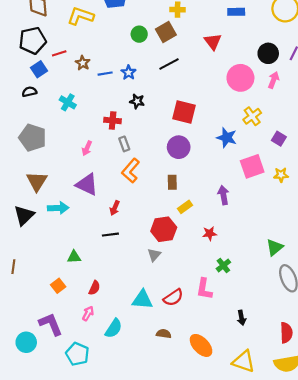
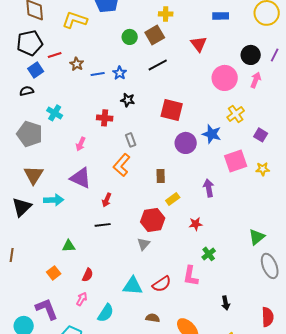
cyan cross: (68, 102) -> (55, 113), moved
gray rectangle: (124, 144) -> (131, 140), moved
purple circle: (179, 147) -> (186, 143), moved

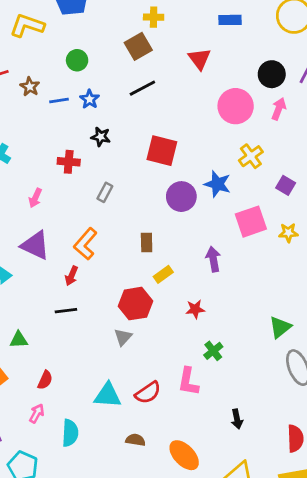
green circle: (130, 37) -> (77, 60), moved
gray rectangle: (131, 140) -> (105, 192), turned 48
orange L-shape: (122, 165) -> (85, 244), moved
cyan semicircle: (106, 313) -> (70, 433), turned -30

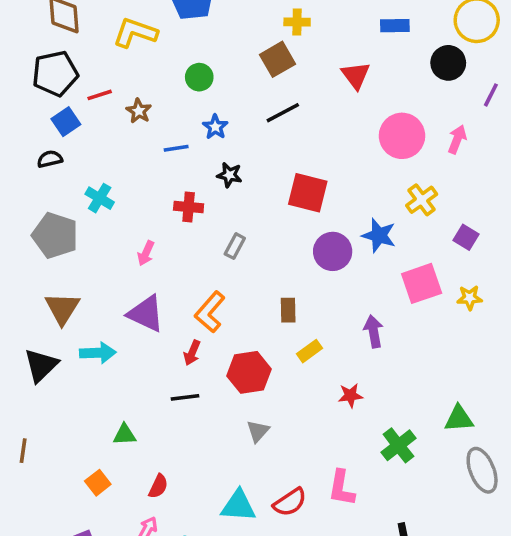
black circle: (272, 74) -> (448, 63), moved
blue line: (59, 101) -> (176, 148), moved
red hexagon: (135, 304) -> (249, 372), moved
green triangle: (280, 327) -> (459, 419), turned 35
green cross: (213, 351) -> (398, 445), moved, size x1.4

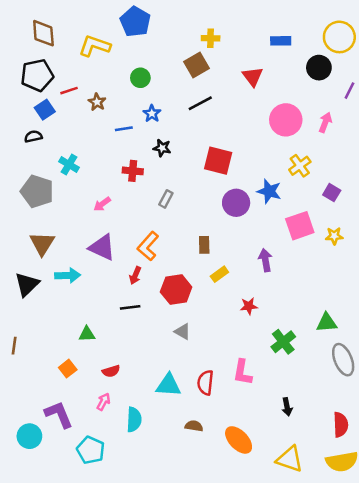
pink arrow: (146, 253) -> (102, 204), turned 30
gray triangle: (258, 431) -> (182, 332), turned -42
red semicircle: (158, 486) -> (111, 371), turned 48
red semicircle: (290, 502) -> (205, 383), turned 130

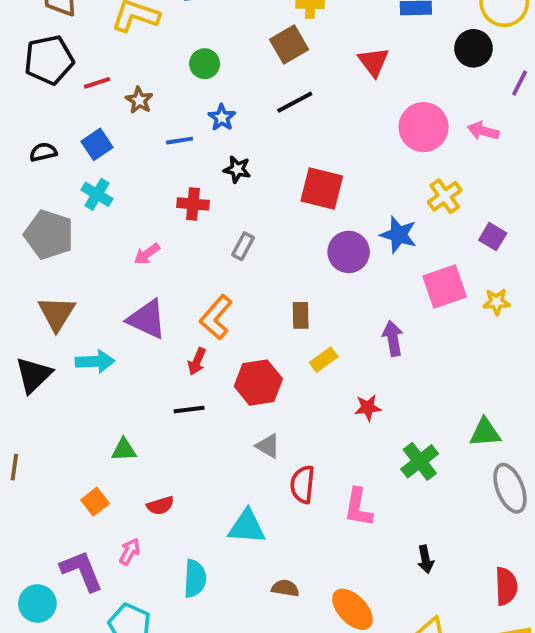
blue square: (45, 110) -> (97, 144), moved
pink arrow: (325, 122) -> (483, 131), turned -96
red semicircle: (205, 383) -> (303, 484), moved
pink arrow: (103, 402) -> (130, 552), moved

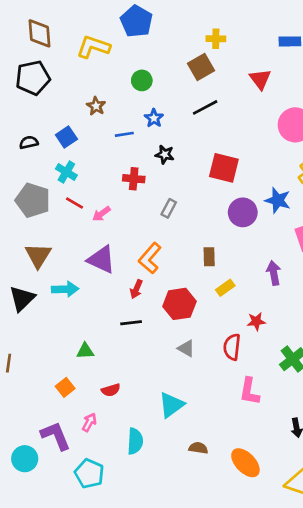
red line: (97, 83) -> (74, 203), moved, turned 48
red semicircle: (303, 484) -> (232, 347), moved
cyan triangle: (247, 527) -> (171, 405), turned -40

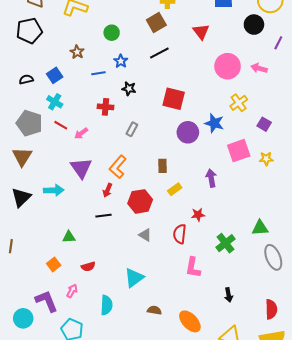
brown triangle: (38, 255) -> (22, 157), moved
purple triangle: (101, 259) -> (81, 168), turned 30

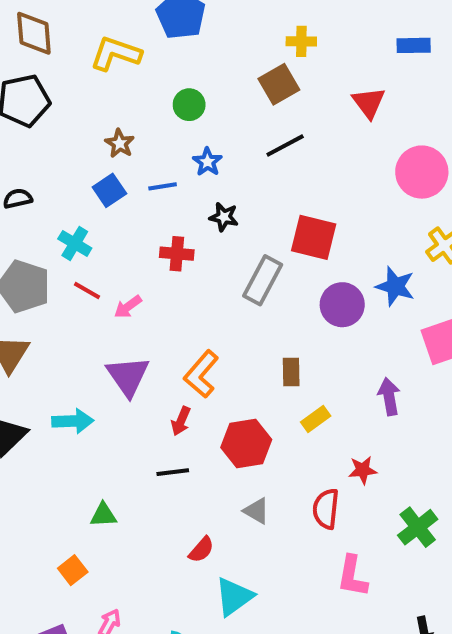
blue square: (55, 75) -> (109, 190), moved
gray rectangle: (132, 129) -> (263, 280), moved, size x1.6
red semicircle: (88, 267) -> (201, 550), moved, turned -32

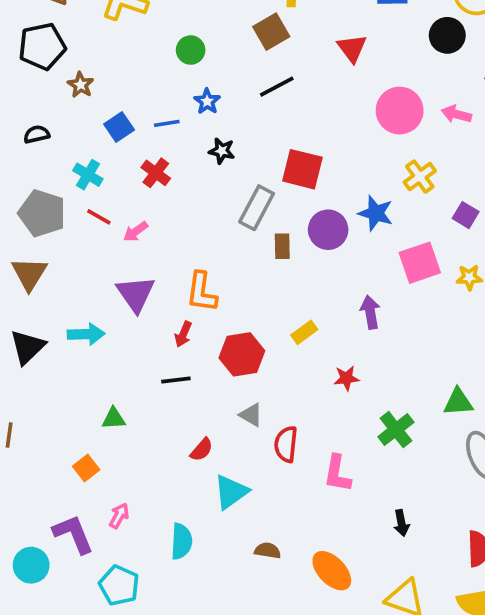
brown star: (120, 143) -> (81, 85), moved
red cross: (177, 254) -> (156, 173), moved, turned 32
brown rectangle: (291, 372) -> (282, 246), moved
orange L-shape: (201, 374) -> (202, 292), turned -33
red semicircle: (326, 509) -> (286, 444), moved

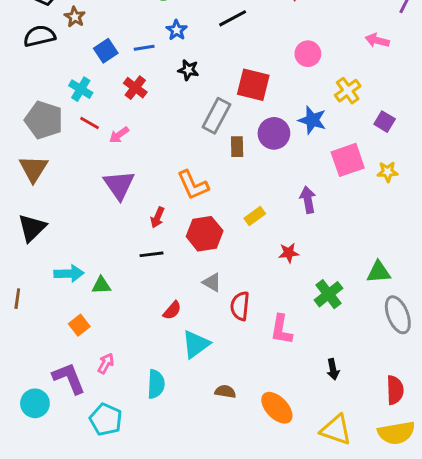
pink circle: (400, 111) -> (308, 54), moved, size x0.7
black semicircle: (37, 134) -> (39, 36), moved, size x1.5
orange L-shape: (202, 292) -> (193, 185), moved, turned -32
cyan arrow: (86, 334) -> (69, 274), moved

